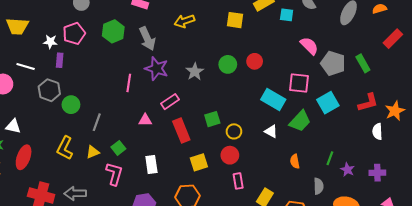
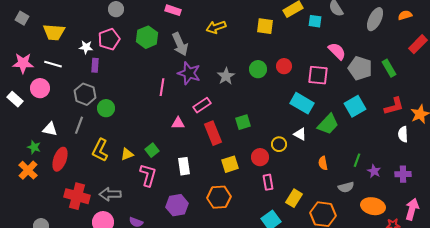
white line: (26, 66) -> (53, 64), moved
pink square: (299, 83) -> (318, 75), moved
gray line: (97, 122) -> (79, 125), moved
yellow circle: (234, 131) -> (279, 144), moved
gray semicircle: (319, 186) -> (346, 187), turned 77

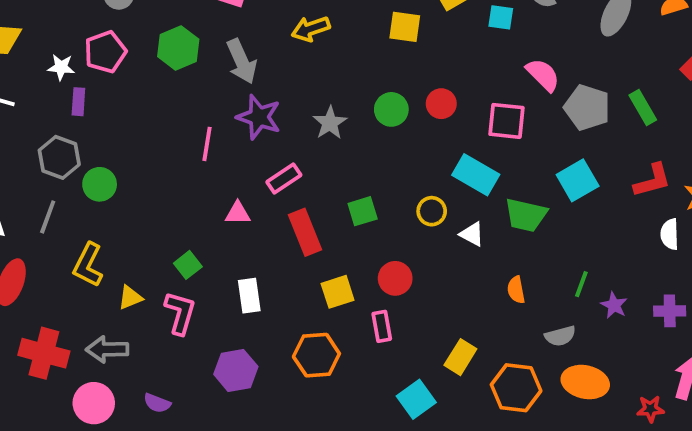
green trapezoid: (328, 124) -> (526, 215), turned 60
yellow circle: (279, 144) -> (432, 211), moved
yellow triangle: (127, 154) -> (130, 298), moved
pink rectangle: (268, 182) -> (382, 326), moved
orange ellipse: (373, 206) -> (585, 382), moved

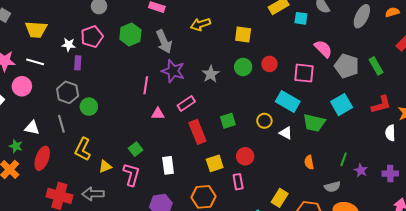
yellow square: (405, 27) -> (243, 35), moved
pink triangle: (238, 213) -> (158, 114), moved
gray line: (48, 217) -> (61, 124), turned -36

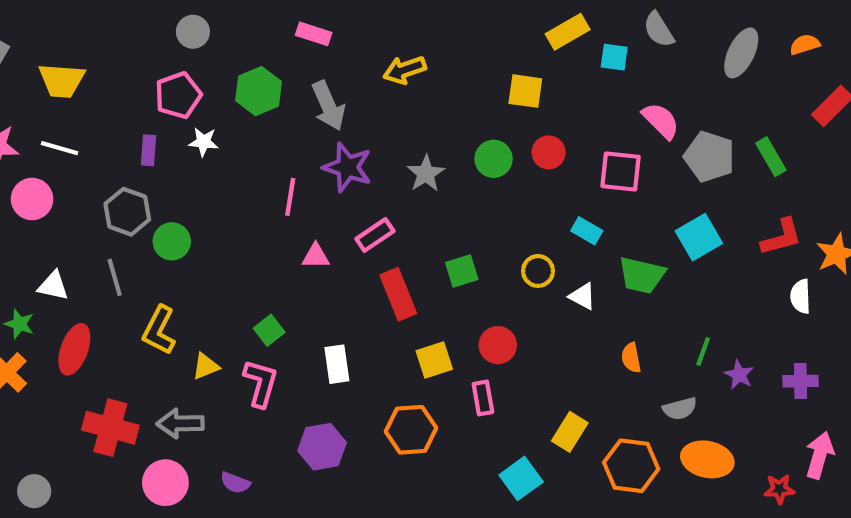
yellow square: (243, 35) -> (525, 91), moved
white star: (69, 45) -> (204, 142), moved
cyan rectangle: (288, 101) -> (587, 231), size x0.6

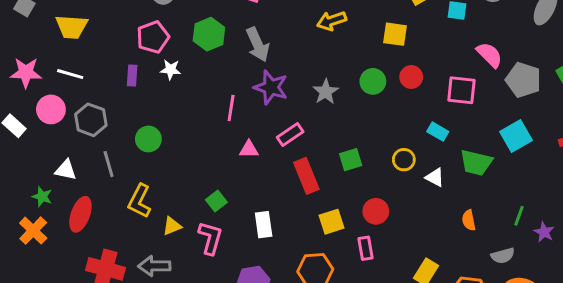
yellow arrow: (405, 70) -> (331, 21), moved
gray hexagon: (127, 212) -> (91, 120), moved

